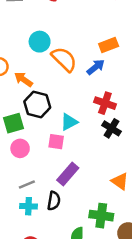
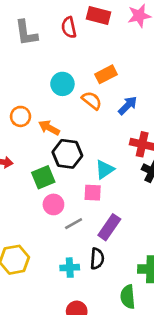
orange rectangle: (109, 45) -> (106, 74), moved
orange semicircle: (64, 59) -> (92, 101), size x0.7
gray line: (27, 184) -> (74, 224), moved

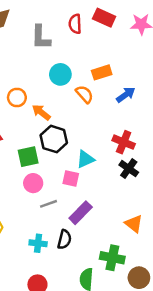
gray L-shape: (26, 33) -> (41, 37), moved
blue arrow: (128, 105) -> (126, 95), moved

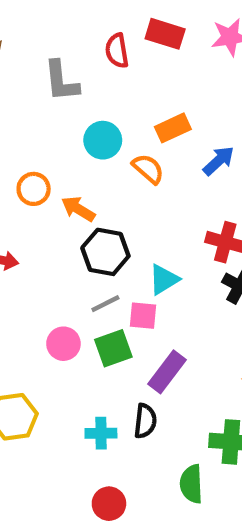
green square: (28, 157) -> (113, 348), moved
pink circle: (33, 183) -> (63, 344), moved
gray line: (48, 204) -> (105, 304), moved

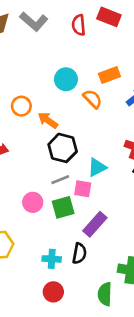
gray L-shape: (61, 81) -> (34, 21), moved, turned -48
red circle: (109, 504) -> (53, 292), moved

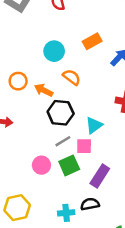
orange semicircle: (93, 99) -> (72, 77), moved
black semicircle: (79, 253) -> (90, 204), turned -102

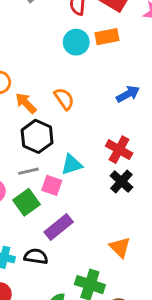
orange rectangle: (92, 41) -> (107, 37), moved
cyan circle: (54, 51) -> (76, 42), moved
green square: (69, 165) -> (27, 202), turned -30

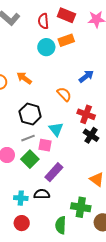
orange semicircle: (64, 99) -> (64, 94), moved
orange arrow: (26, 103) -> (24, 78), moved
cyan triangle: (72, 165) -> (56, 129), turned -42

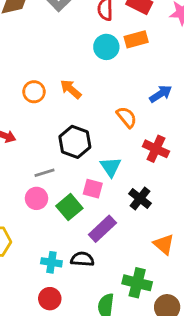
black cross: (91, 135) -> (140, 199), moved
gray line: (28, 138) -> (45, 173), moved

